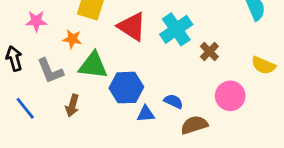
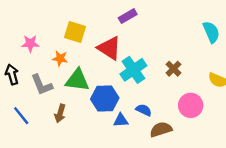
cyan cross: (176, 29) -> (133, 70), moved

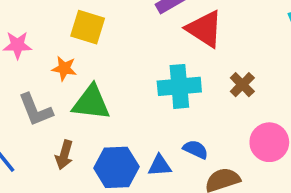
red triangle: (109, 48) -> (205, 29), moved
cyan cross: (133, 70) -> (179, 86), turned 30
blue hexagon: (105, 99) -> (116, 167), moved

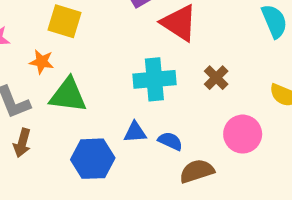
brown arrow: (64, 155) -> (22, 143), moved
blue triangle: (160, 166) -> (135, 132), moved

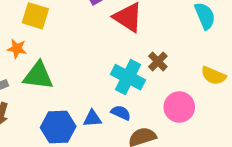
cyan cross: (154, 79) -> (128, 77), moved, turned 32
blue triangle: (135, 132) -> (92, 118), moved

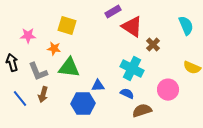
brown cross: (158, 61) -> (153, 45), moved
blue triangle: (92, 118) -> (98, 86), moved

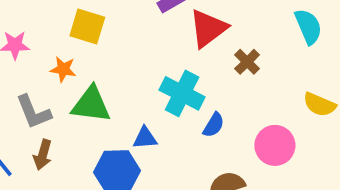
red triangle: (132, 27) -> (208, 28), turned 50
cyan cross: (132, 69) -> (182, 93), moved
blue semicircle: (127, 94) -> (214, 125), moved, turned 96

